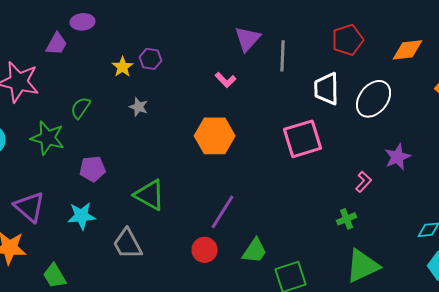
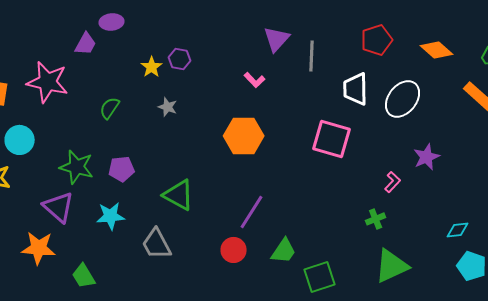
orange diamond: (408, 50) -> (437, 50), turned 48
green star: (48, 138) -> (77, 167), moved
pink square: (303, 139) -> (332, 139), turned 33

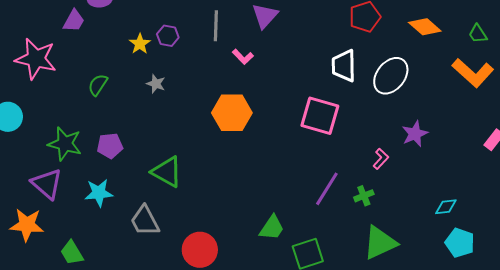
gray line: (312, 56) -> (216, 26), moved
purple line: (252, 212) -> (327, 189), moved
red circle: (234, 250) -> (200, 250), moved, size x1.4

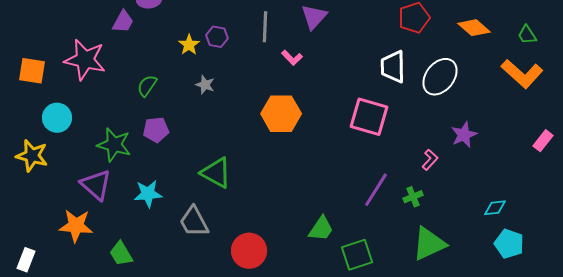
purple pentagon: (110, 146) -> (156, 130), moved

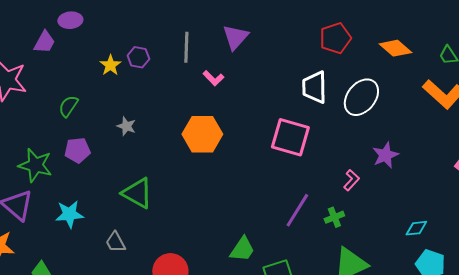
gray star: (205, 85) -> (126, 126), moved
gray trapezoid: (194, 222) -> (115, 242), size x0.7

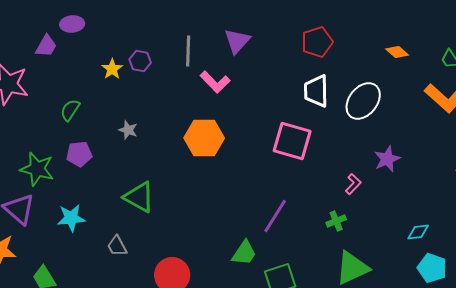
red pentagon: (335, 38) -> (317, 42), moved
orange diamond: (395, 48) -> (397, 52), size x0.7
pink L-shape: (213, 78) -> (215, 82), size x1.4
purple line: (297, 210) -> (275, 216), moved

